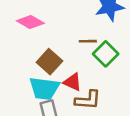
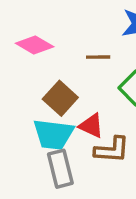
brown line: (88, 41) -> (98, 57), moved

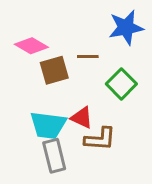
brown square: (60, 98) -> (54, 70), moved, turned 32

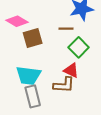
brown line: (88, 56) -> (66, 29), moved
red triangle: (82, 118) -> (71, 70), moved

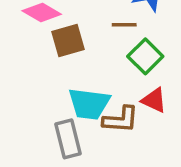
red triangle: (71, 70) -> (154, 100), moved
cyan trapezoid: (28, 76) -> (89, 104), moved

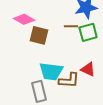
brown square: (68, 41) -> (39, 35), turned 30
green square: (145, 56) -> (88, 32), moved, turned 30

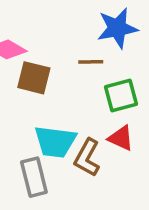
green square: (88, 32) -> (121, 96), moved
brown L-shape: (69, 80) -> (87, 158), turned 115

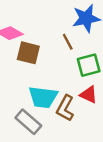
brown line: (91, 62) -> (68, 42), turned 63
gray rectangle: (34, 177) -> (28, 122), turned -35

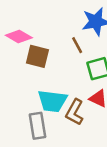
gray rectangle: (28, 122) -> (37, 126), turned 40

